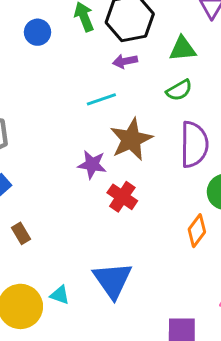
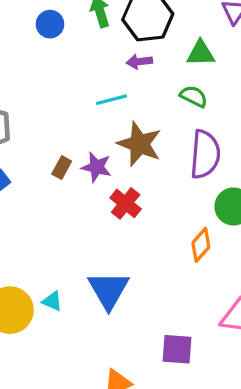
green semicircle: (179, 90) -> (194, 96), turned -128
brown star: (131, 139) -> (139, 144), turned -30
brown rectangle: (21, 233) -> (62, 168), moved, turned 55

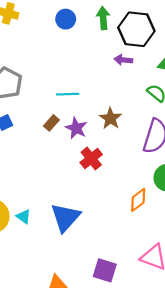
cyan line: (112, 100) -> (68, 94), moved
brown star: (139, 144) -> (110, 118), size x0.7

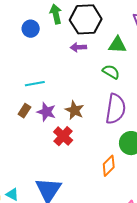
blue circle: (66, 19) -> (31, 29), moved
brown star: (110, 118) -> (74, 110), moved

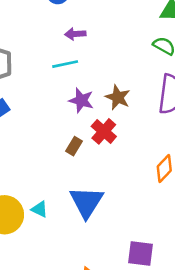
purple arrow: (78, 47) -> (75, 34), moved
brown rectangle: (24, 111) -> (74, 146), moved

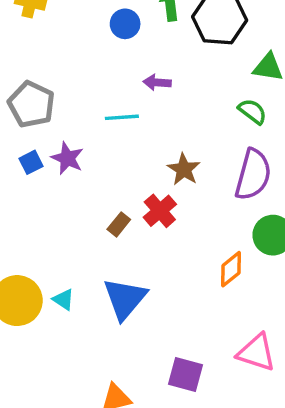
purple arrow: (75, 34) -> (157, 82), moved
purple star: (81, 100) -> (67, 158), moved

